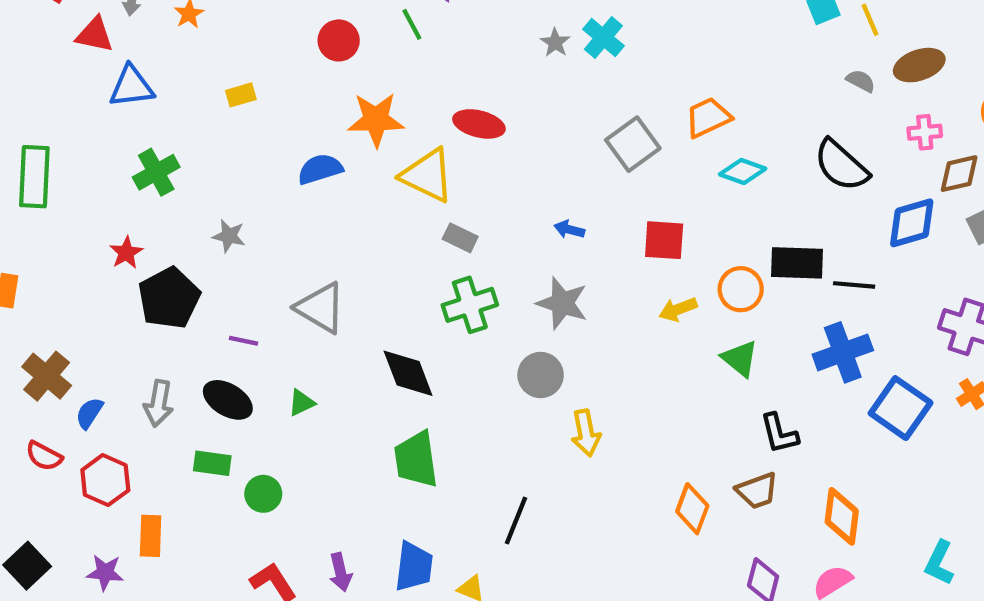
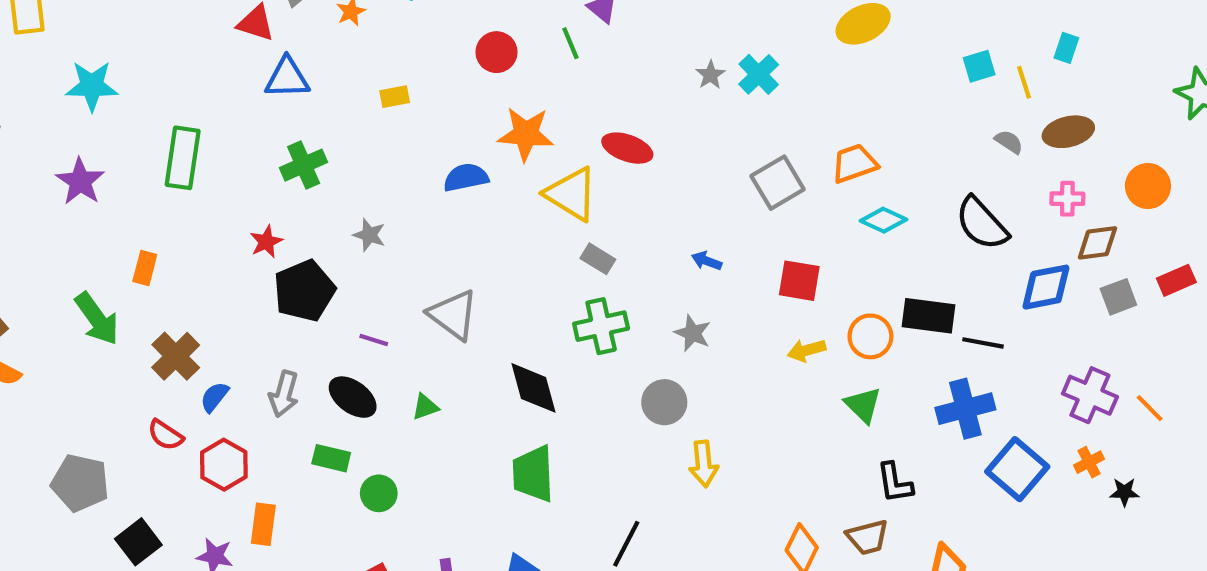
gray star: (562, 303) -> (693, 333), size x0.7

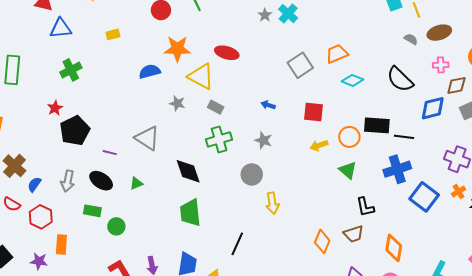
gray star: (369, 235) -> (177, 103), moved

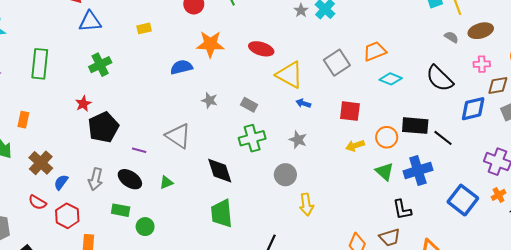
yellow triangle: (201, 76) -> (290, 75), moved
black line: (404, 137) -> (443, 138), turned 30
blue cross: (397, 169) -> (418, 171), moved

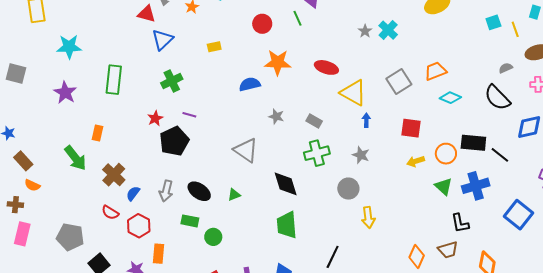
blue triangle: (90, 22) -> (162, 40), turned -40
gray semicircle: (451, 37) -> (506, 68), moved, turned -56
blue arrow: (303, 103) -> (366, 120), turned 72
purple line: (139, 150) -> (189, 115), moved

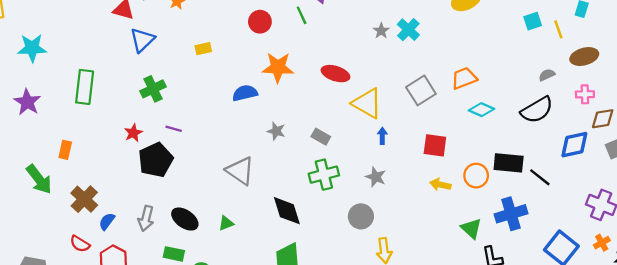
black semicircle: (497, 98) -> (537, 110), turned -76
yellow arrow: (416, 161) -> (440, 185), turned 30
green triangle: (444, 186) -> (471, 228), moved

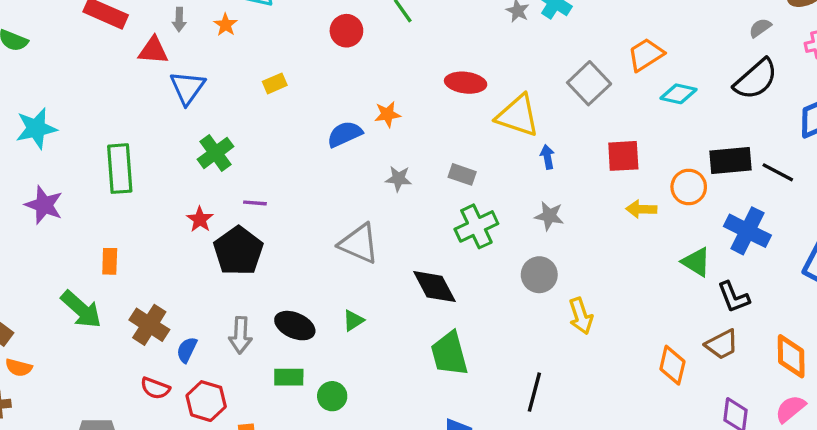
orange star: (278, 67) -> (387, 114), moved, size x0.6
blue cross: (511, 214) -> (747, 231), turned -36

